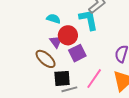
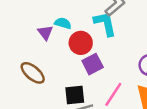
purple triangle: (56, 42) -> (45, 32), moved
brown ellipse: (46, 59) -> (33, 73), moved

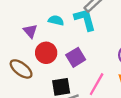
cyan semicircle: (63, 23) -> (56, 20), moved
red circle: (81, 43) -> (46, 53), moved

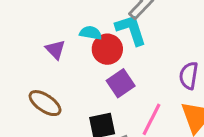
red circle: (46, 53) -> (107, 49), moved

